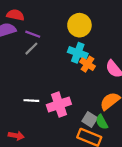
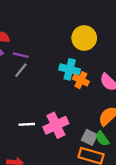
yellow circle: (79, 25) -> (84, 38), moved

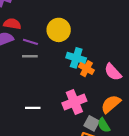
yellow circle: (84, 38) -> (59, 30), moved
gray line: (21, 70) -> (30, 56), turned 48
pink cross: (56, 125) -> (74, 102), moved

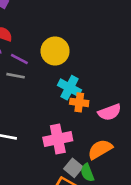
orange cross: (86, 69) -> (79, 102), turned -32
pink semicircle: (113, 72) -> (110, 112), turned -78

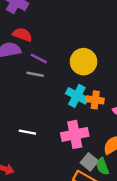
yellow circle: (55, 51) -> (84, 62), moved
cyan cross: (69, 88) -> (77, 96), moved

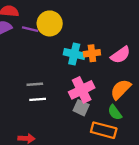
yellow circle: (84, 62) -> (50, 23), moved
gray line: (35, 74) -> (35, 84), moved
gray square: (89, 162) -> (81, 108), moved

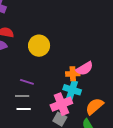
purple line: (30, 29) -> (27, 82), moved
cyan cross: (74, 54) -> (72, 90), moved
pink semicircle: (121, 55) -> (85, 68), moved

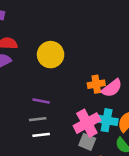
pink semicircle: (85, 68) -> (112, 88), moved
cyan cross: (72, 90) -> (107, 120), moved

